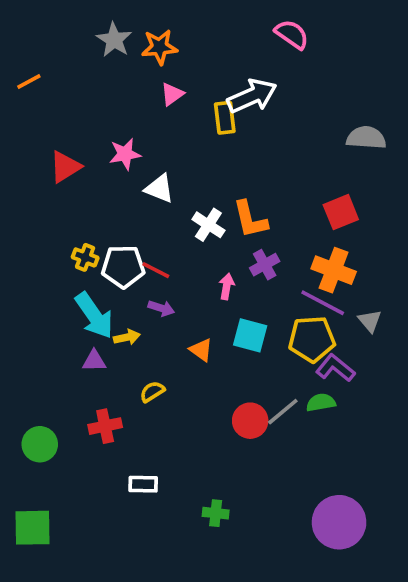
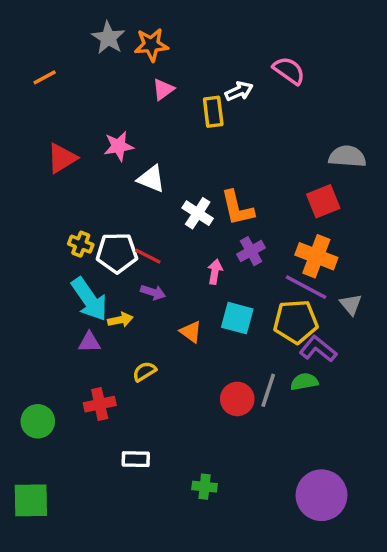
pink semicircle: (292, 34) -> (289, 71), moved
orange line: (29, 81) -> (45, 77), moved
white arrow: (252, 96) -> (239, 91), size x0.6
gray semicircle: (366, 138) -> (347, 156), moved
gray line: (283, 412) -> (268, 390), turned -32

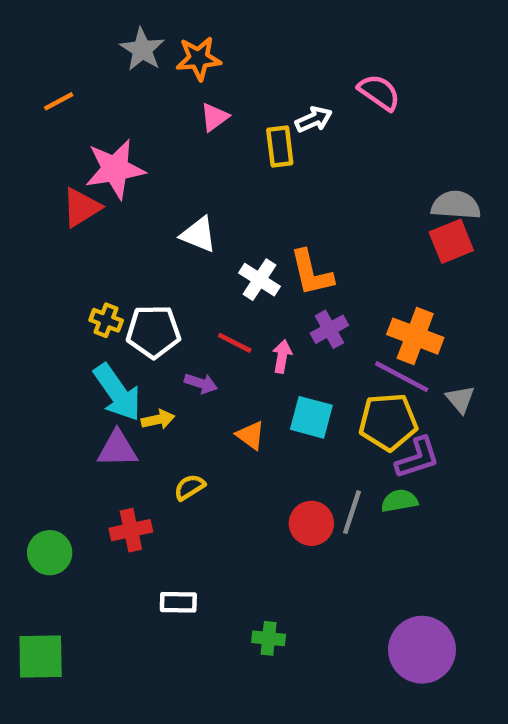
pink star: (119, 146) -> (115, 169), moved, size x1.5
red square: (323, 201) -> (451, 241), moved
red line: (148, 256) -> (235, 343), moved
purple triangle: (89, 342) -> (117, 449), size x1.4
purple L-shape: (318, 349) -> (417, 458), turned 123

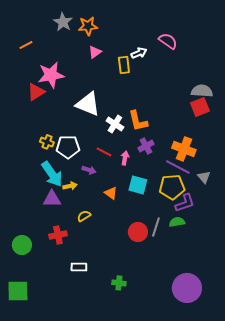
white triangle: (199, 234) -> (88, 104), size x1.5

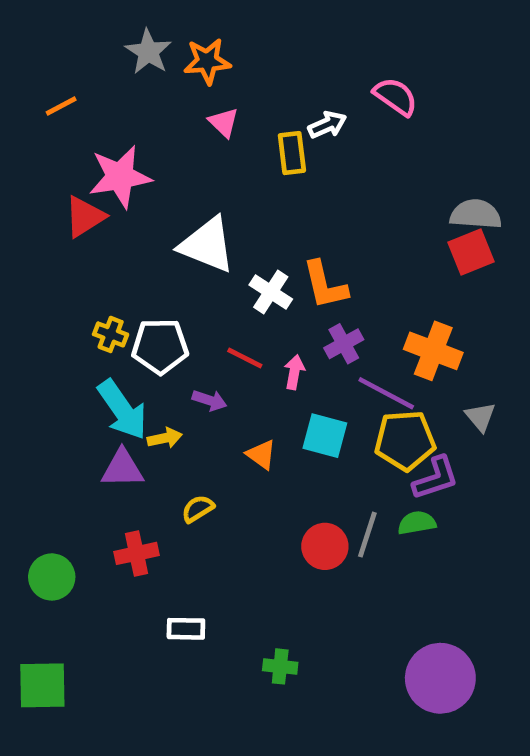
pink triangle: (95, 52) -> (224, 122), turned -40
purple line: (178, 167) -> (386, 393), moved

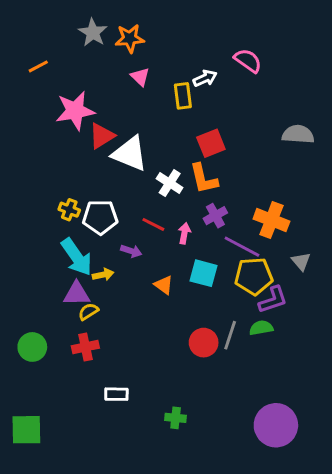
red triangle: (85, 217) -> (102, 136), moved
red square: (471, 252) -> (211, 143), moved
yellow semicircle: (198, 509) -> (88, 312), moved
green circle: (52, 577) -> (32, 347), moved

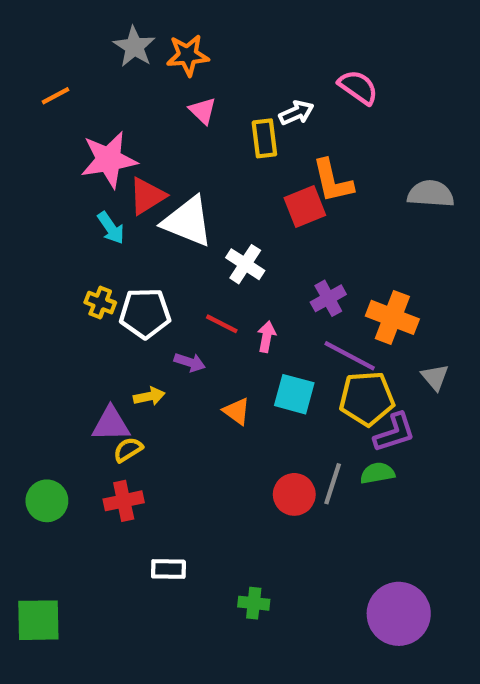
orange L-shape: (204, 179) -> (333, 181), moved
purple cross: (215, 216) -> (328, 298), moved
cyan arrow: (77, 257) -> (111, 228), moved, size x0.6

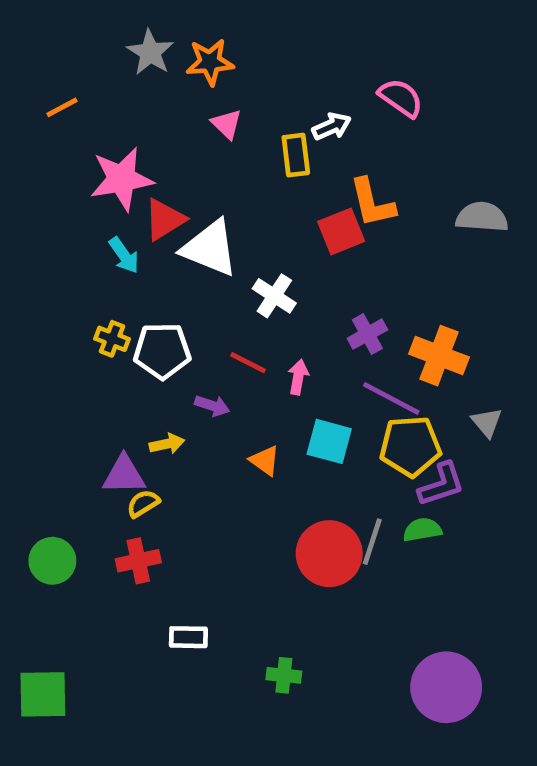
red circle: (294, 494) -> (329, 554), size x1.4

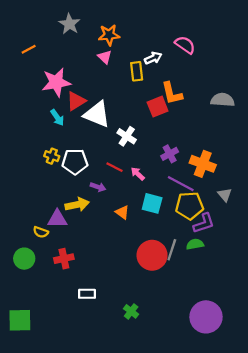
orange star: (210, 62) -> (109, 35), moved
pink arrow: (298, 377) -> (138, 174), turned -56
yellow arrow: (167, 444) -> (77, 205), size x1.5
yellow semicircle: (143, 503) -> (41, 232), moved, turned -128
green cross: (284, 675) -> (131, 311), turned 32

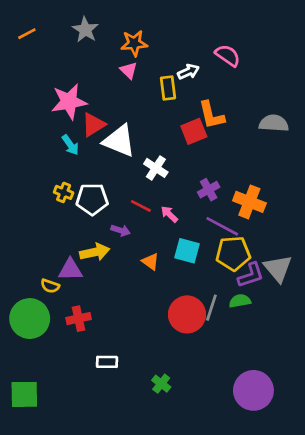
orange line: (29, 49) -> (27, 34), moved
gray triangle: (225, 195) -> (278, 268), moved, size x1.6
green circle: (24, 259) -> (30, 319), size x1.5

